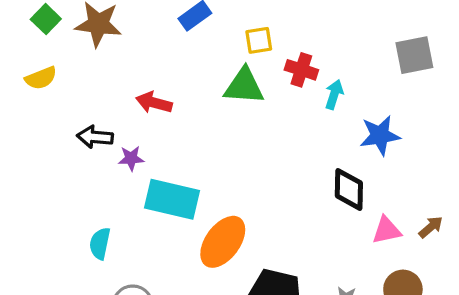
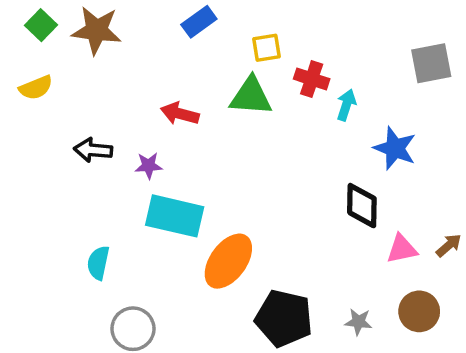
red arrow: (154, 103) -> (180, 114), moved
blue star: (380, 135) -> (395, 148), turned 30
purple star: (131, 158) -> (149, 166), moved

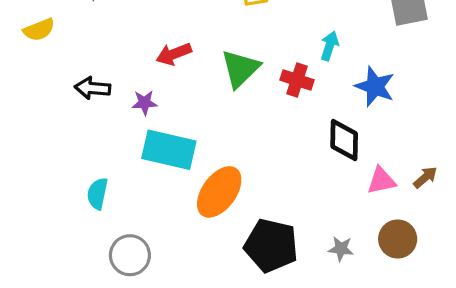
red cross: (312, 79) -> (297, 80), moved
green triangle: (251, 96) -> (240, 69), moved, turned -48
red arrow: (180, 114) -> (174, 54), turned -36

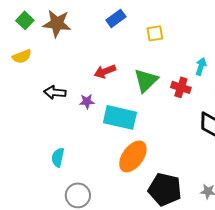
cyan rectangle: (169, 150) -> (120, 117), moved

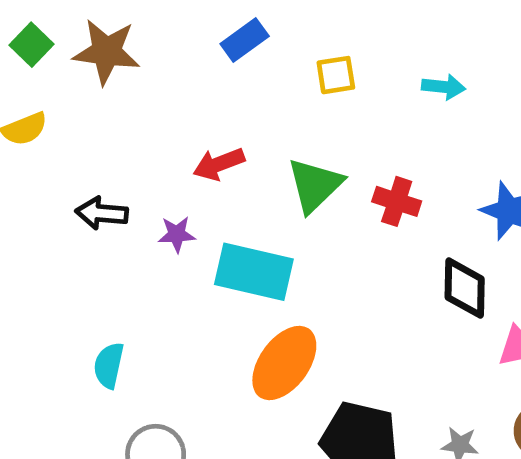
cyan arrow: (201, 66) -> (444, 87), moved, turned 78

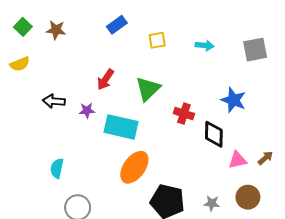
brown star: (106, 52) -> (56, 30), size x0.7
red arrow: (219, 164) -> (105, 79), turned -35
red cross: (397, 201) -> (184, 114), moved

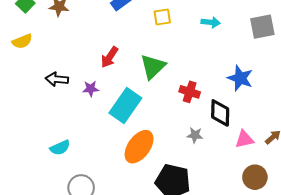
cyan rectangle: (121, 127) -> (125, 106), turned -68
cyan semicircle: (57, 168) -> (60, 148), turned -126
gray star: (212, 203) -> (195, 135), moved

